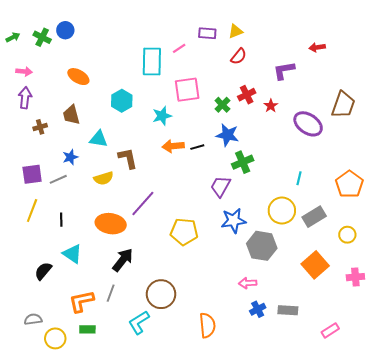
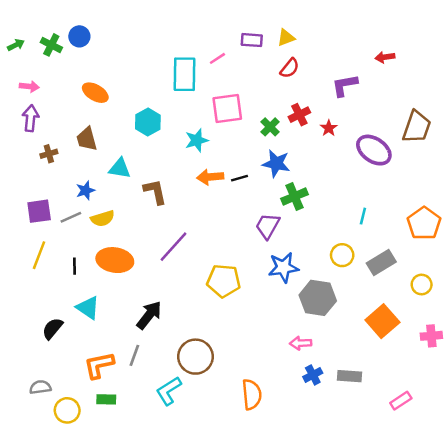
yellow semicircle: (104, 178) -> (103, 219), moved
yellow circle: (282, 211) -> (342, 255), size x0.7
orange ellipse: (111, 224) -> (115, 260), moved

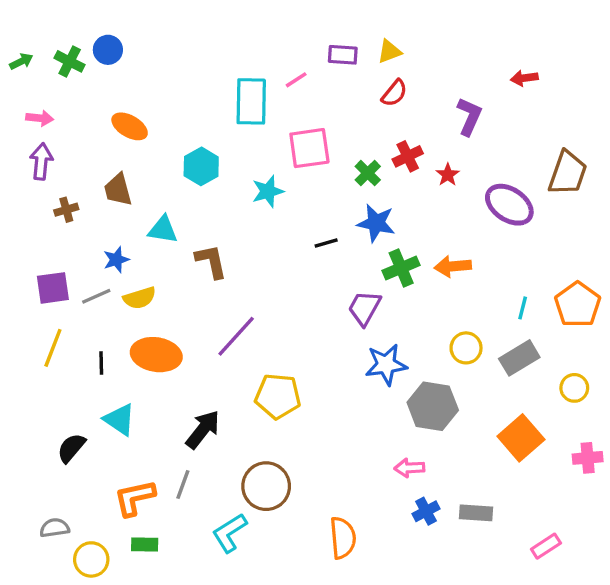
purple L-shape: (345, 85) -> (469, 116), turned 124
orange arrow: (210, 177) -> (453, 266), moved
cyan line: (363, 216) -> (523, 308), moved
yellow pentagon: (224, 281) -> (278, 396), moved

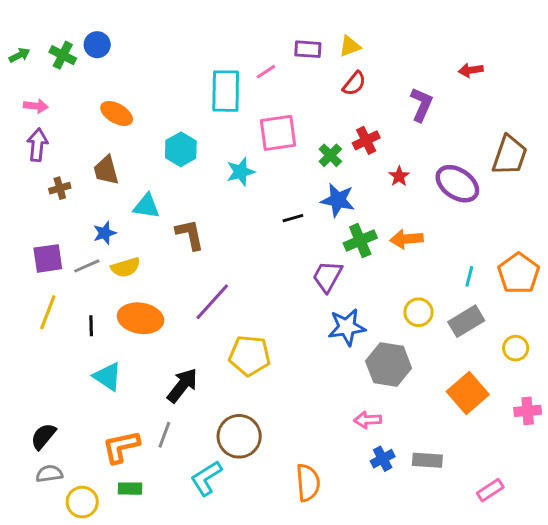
red star: (448, 175) -> (399, 176), moved
black semicircle: (71, 448) -> (43, 436), moved

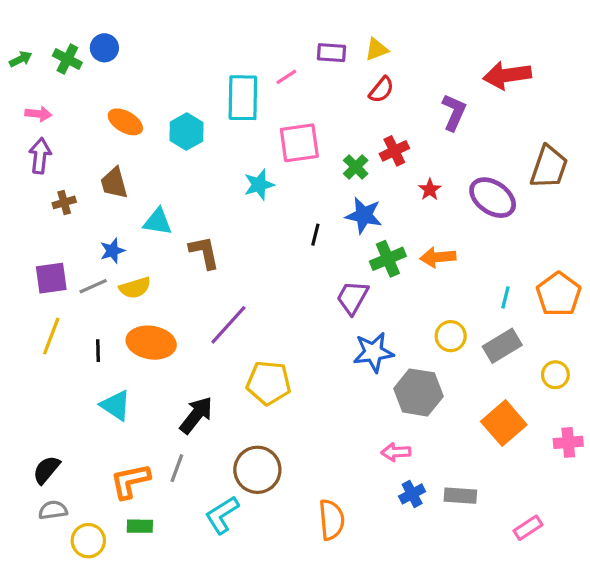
red arrow: (471, 70) -> (507, 75), size x1.8
cyan hexagon: (181, 149) -> (187, 132), moved
black line: (293, 218) -> (315, 235), turned -60

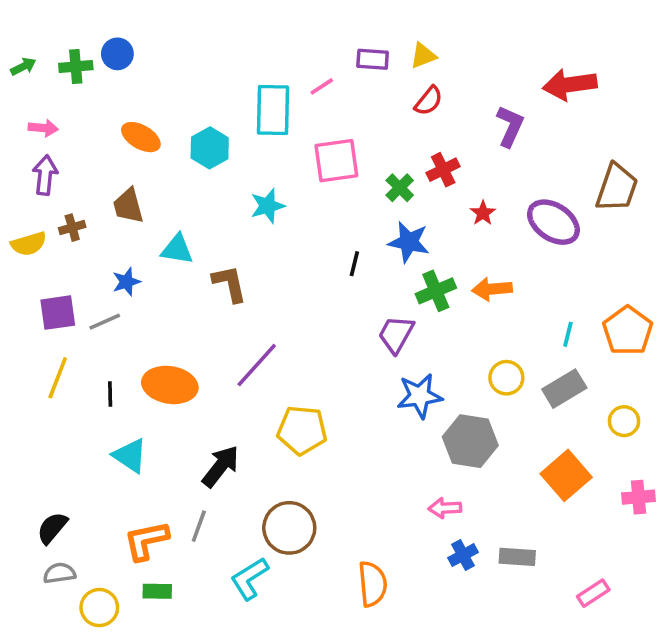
green cross: (67, 59) -> (76, 67), turned -32
cyan star: (259, 185) -> (268, 206), moved
yellow semicircle: (135, 288) -> (29, 244), moved

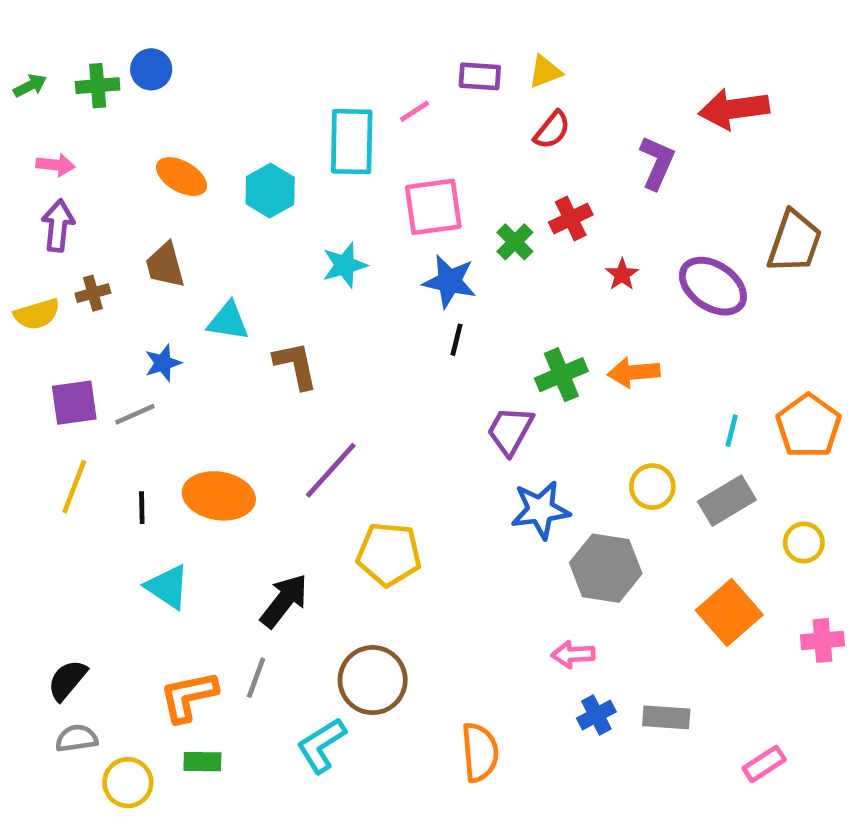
blue star: (409, 242) -> (450, 281), moved

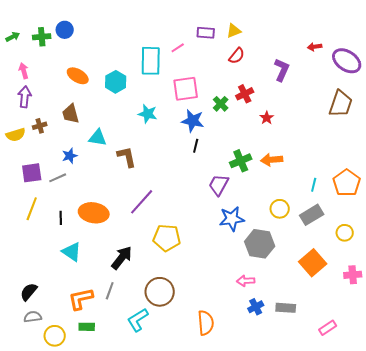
red arrow: (734, 109) -> (315, 47), size x0.5
pink arrow: (56, 165) -> (24, 71), turned -112
cyan star: (345, 265) -> (148, 114), turned 30
purple ellipse: (713, 286) -> (347, 61), moved

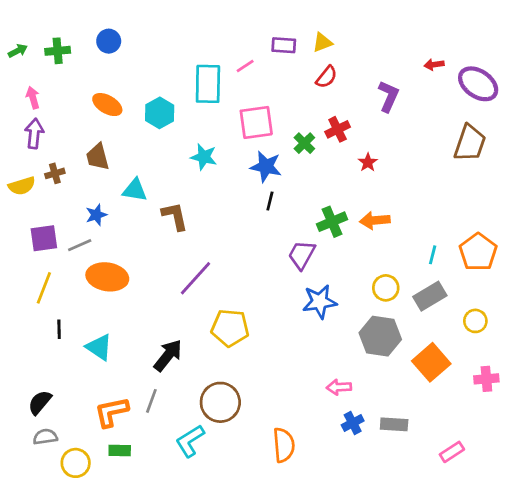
blue circle: (65, 30) -> (109, 41), moved
orange ellipse: (94, 213) -> (107, 277), moved
black line: (61, 218) -> (59, 329), moved
gray hexagon: (260, 244) -> (380, 336), moved

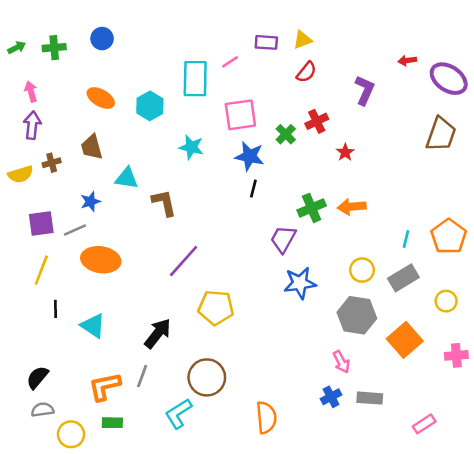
pink arrow: (339, 387) -> (341, 362), moved, turned -115

